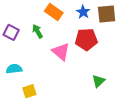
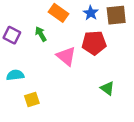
green triangle: (98, 81) -> (107, 88), turned -40

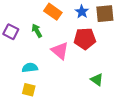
cyan semicircle: (15, 75) -> (30, 68), moved
yellow square: (32, 99) -> (29, 90), turned 32

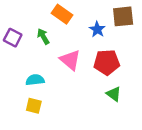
blue star: (82, 12) -> (97, 29), moved
red pentagon: (85, 39) -> (107, 62), moved

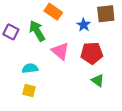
green arrow: (43, 36) -> (37, 31), size x1.5

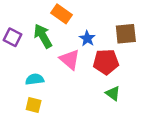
brown square: (106, 14) -> (126, 34), moved
blue star: (84, 25) -> (87, 38), moved

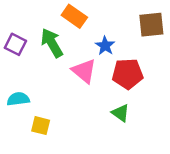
brown square: (126, 34) -> (151, 25), moved
cyan semicircle: (35, 79) -> (18, 99), moved
green triangle: (113, 93) -> (121, 113), moved

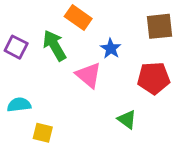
red pentagon: (128, 74) -> (154, 78), moved

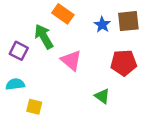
purple square: (16, 47) -> (19, 51), moved
blue star: (111, 48) -> (102, 25), moved

